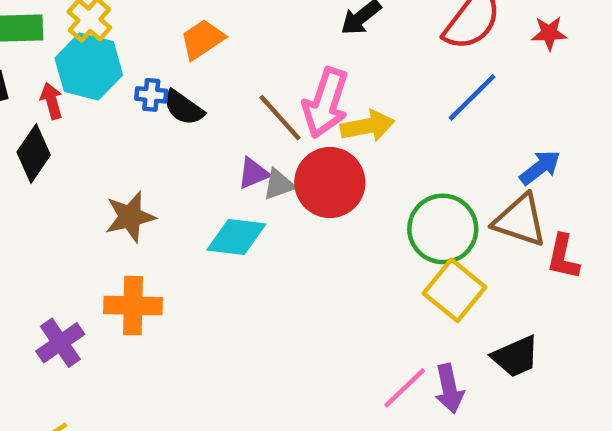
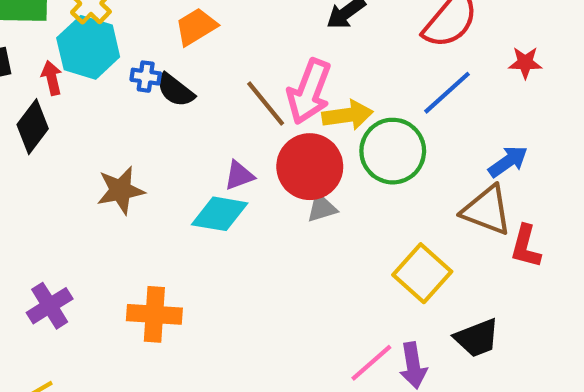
red star: (549, 33) -> (525, 63), moved
purple triangle: (253, 173) -> (239, 175), moved
gray triangle: (279, 184) -> (322, 208), moved
green circle: (443, 229) -> (393, 151), moved
orange cross: (133, 306) -> (154, 314), moved

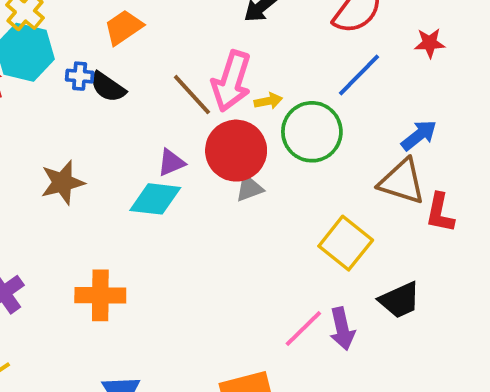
yellow arrow: (348, 115) -> (268, 101), size x0.6

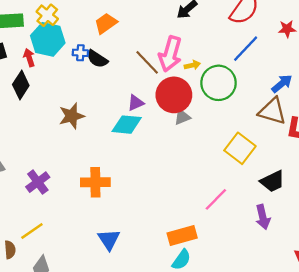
purple arrow: (342, 329) -> (263, 217), moved

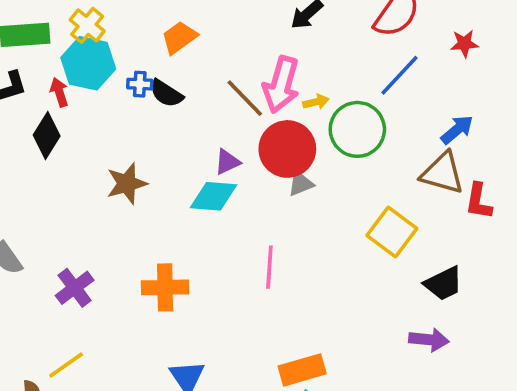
pink line: (216, 199) -> (269, 267), moved, turned -40
purple arrow: (263, 217) -> (429, 340), turned -70

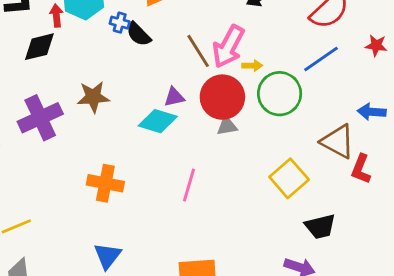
blue arrow: (457, 130) -> (372, 112), moved, turned -148
black diamond: (47, 135) -> (39, 47), turned 32
purple cross: (75, 288) -> (40, 118), moved, size x1.4

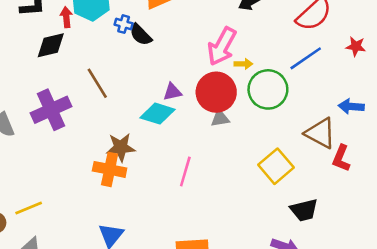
brown line: (198, 51) -> (97, 83), moved
brown star: (93, 97) -> (121, 147), moved

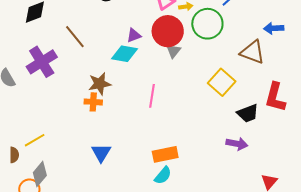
gray triangle: (220, 118) -> (173, 51), turned -35
red L-shape: (341, 158) -> (275, 97), moved, size x1.4
orange cross: (110, 169) -> (93, 102), size x0.7

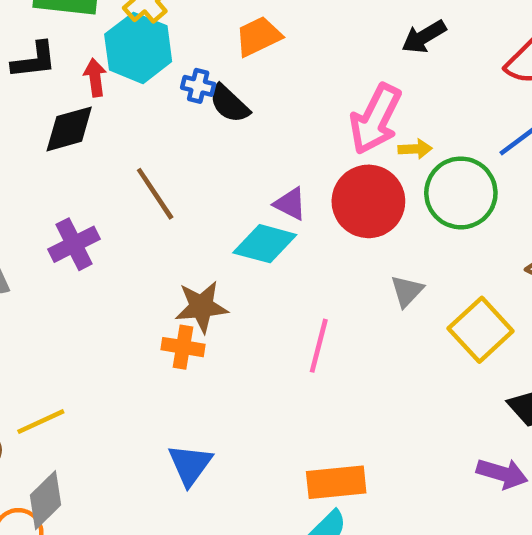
purple triangle: (134, 35) -> (290, 204), turned 42
gray triangle: (173, 51) -> (407, 291), moved
purple cross: (42, 62) -> (74, 244), size x0.7

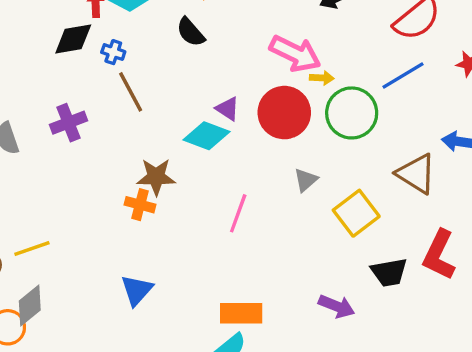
blue cross: (198, 86) -> (113, 52), moved
pink arrow: (375, 119) -> (295, 54), turned -96
purple arrow: (502, 473) -> (337, 306), moved

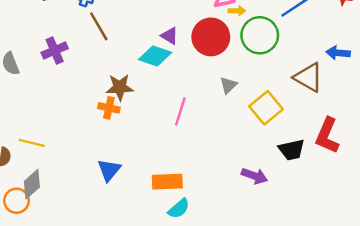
yellow line: (32, 248) -> (32, 143), turned 35
orange rectangle: (241, 313) -> (167, 182), moved

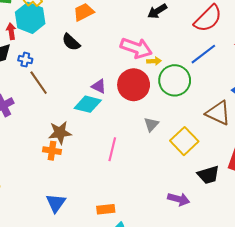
orange rectangle: (167, 182) -> (106, 209), size x0.7

